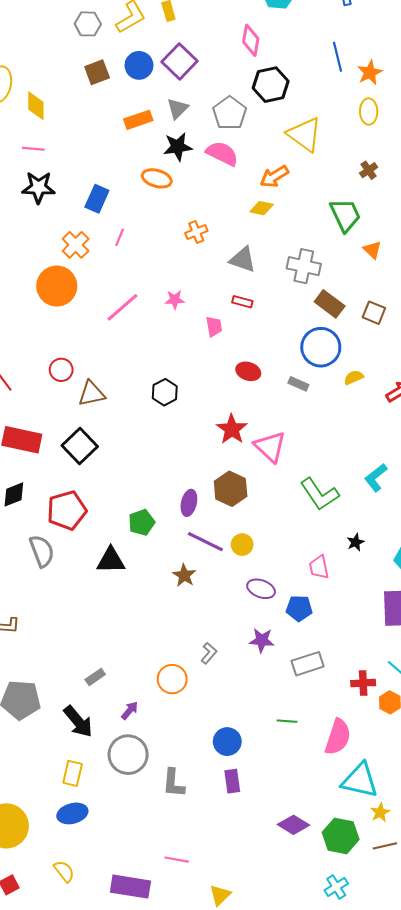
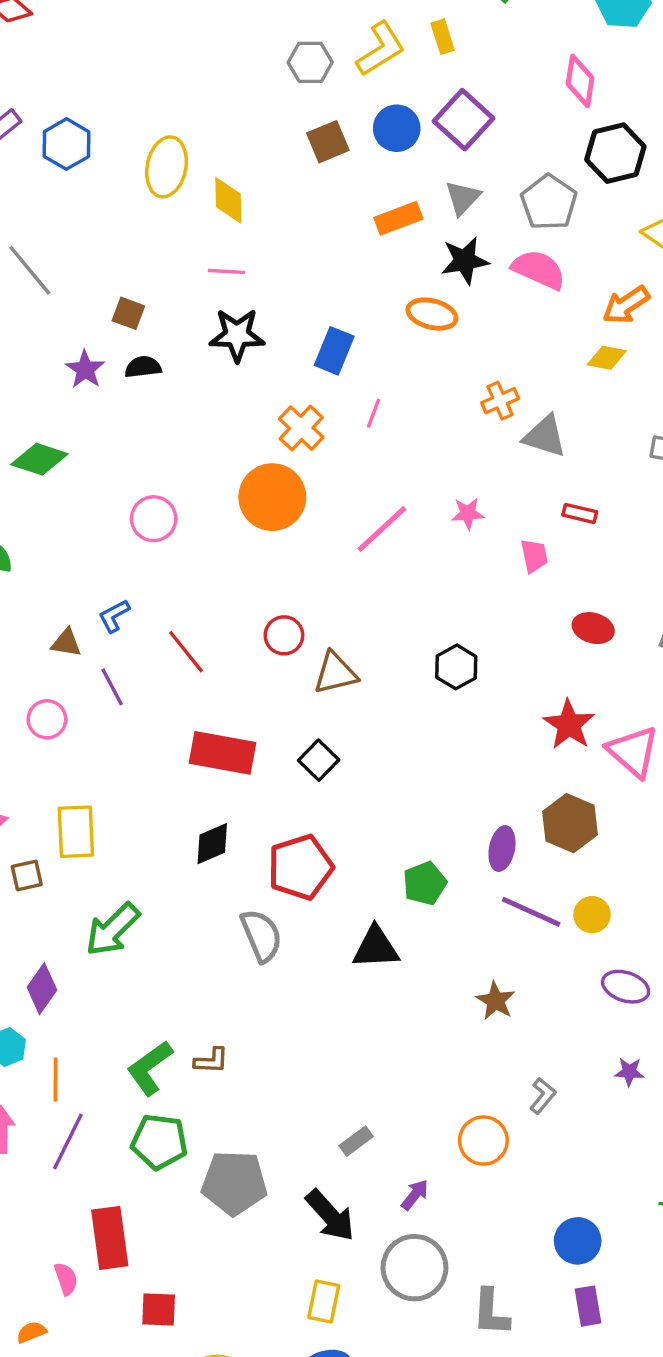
gray triangle: (243, 260) -> (545, 436), moved
black square: (80, 446) -> (319, 760), size x0.7
brown star: (184, 575) -> (496, 1001), moved
purple star: (262, 640) -> (629, 1072), size x0.7

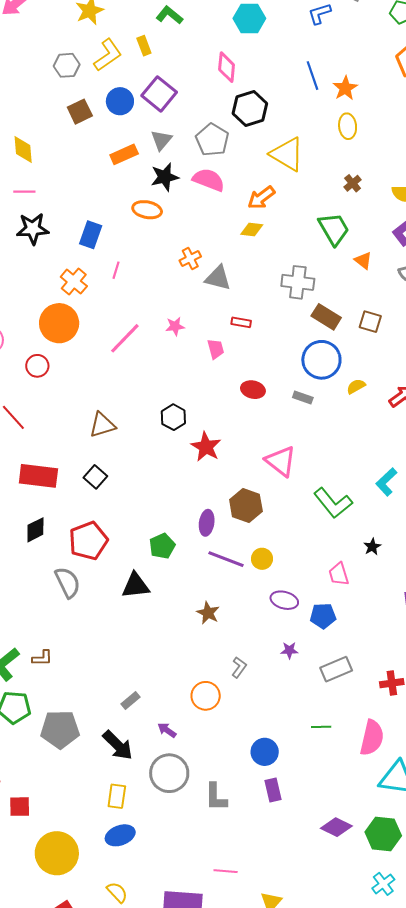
red circle: (284, 635) -> (37, 366), moved
red star: (569, 725) -> (206, 447), moved
purple arrow: (415, 1195) -> (167, 730), turned -90

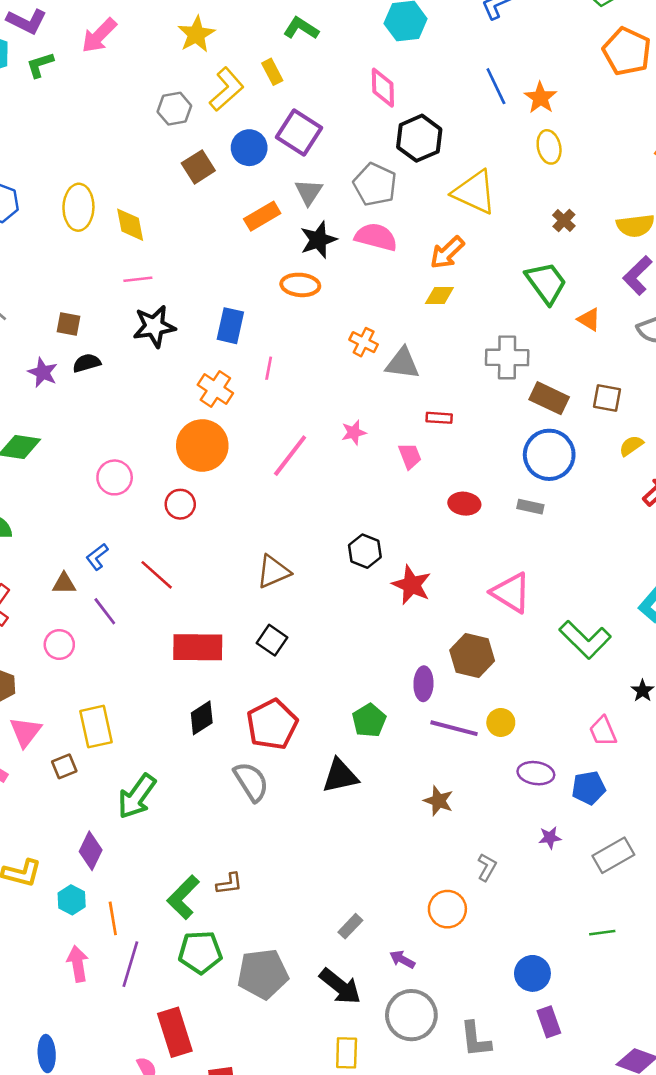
orange cross: (190, 258) -> (364, 342), turned -30
yellow semicircle: (356, 386) -> (631, 446), moved

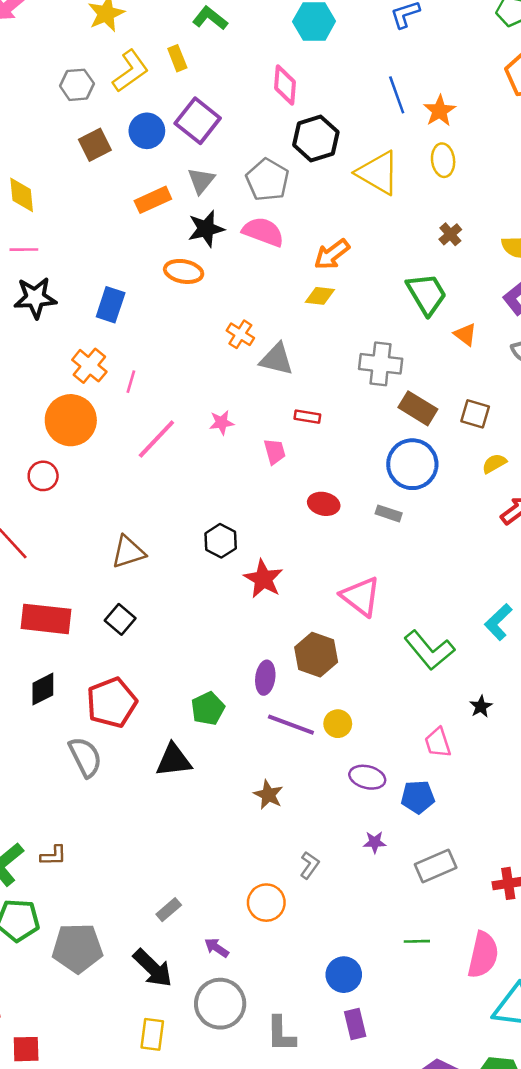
yellow triangle: (474, 192) -> (378, 173), moved
pink line: (269, 368) -> (131, 382), moved

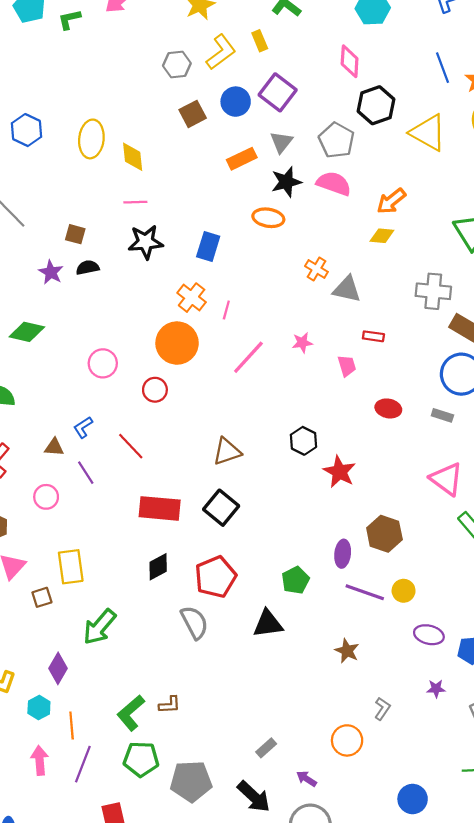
pink triangle: (361, 596) -> (446, 479), moved
black square: (120, 619) -> (221, 508), size x1.4

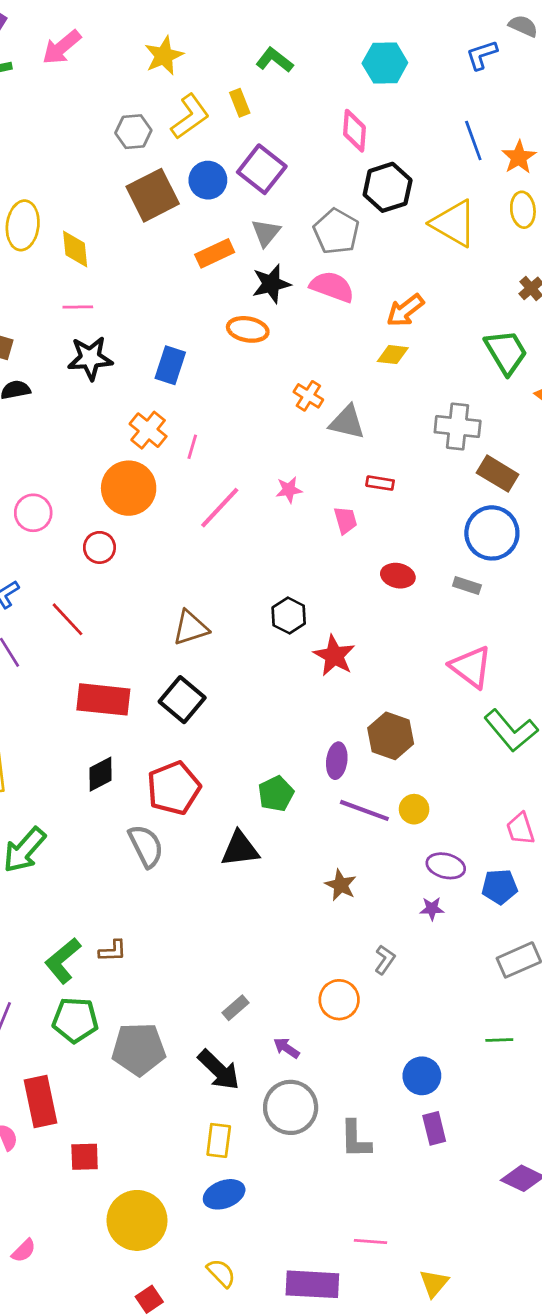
brown square: (193, 114) -> (153, 195), size x1.5
purple star: (436, 689) -> (432, 909), moved

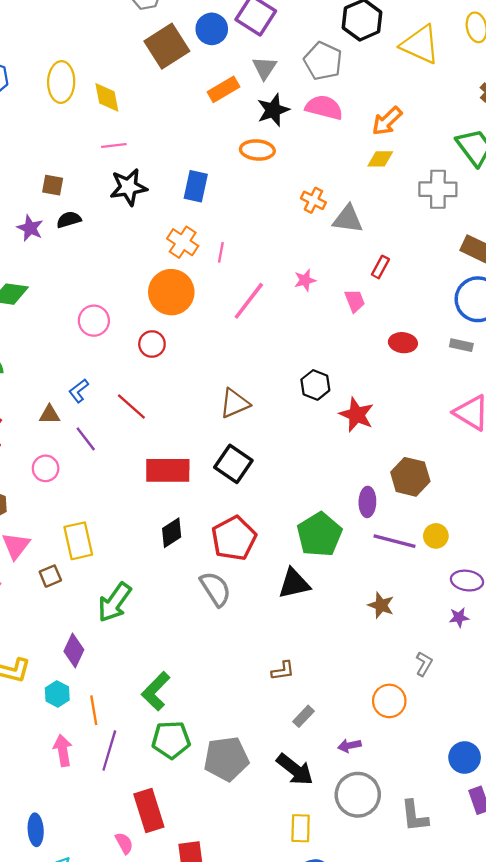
gray cross: (458, 427) -> (438, 189), moved
red rectangle: (380, 483) -> (380, 267), turned -65
green pentagon: (276, 794) -> (319, 535), size x1.5
brown L-shape: (113, 951) -> (283, 671), moved
purple arrow: (287, 1048) -> (349, 746), turned -40

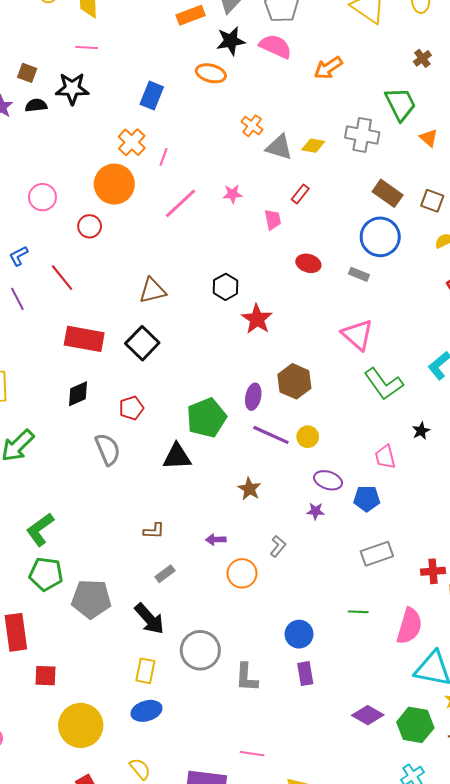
yellow diamond: (380, 159) -> (313, 146), moved
black star: (128, 187) -> (72, 89), moved
red pentagon: (234, 538) -> (131, 408), size x0.6
purple arrow: (349, 746) -> (216, 540), moved

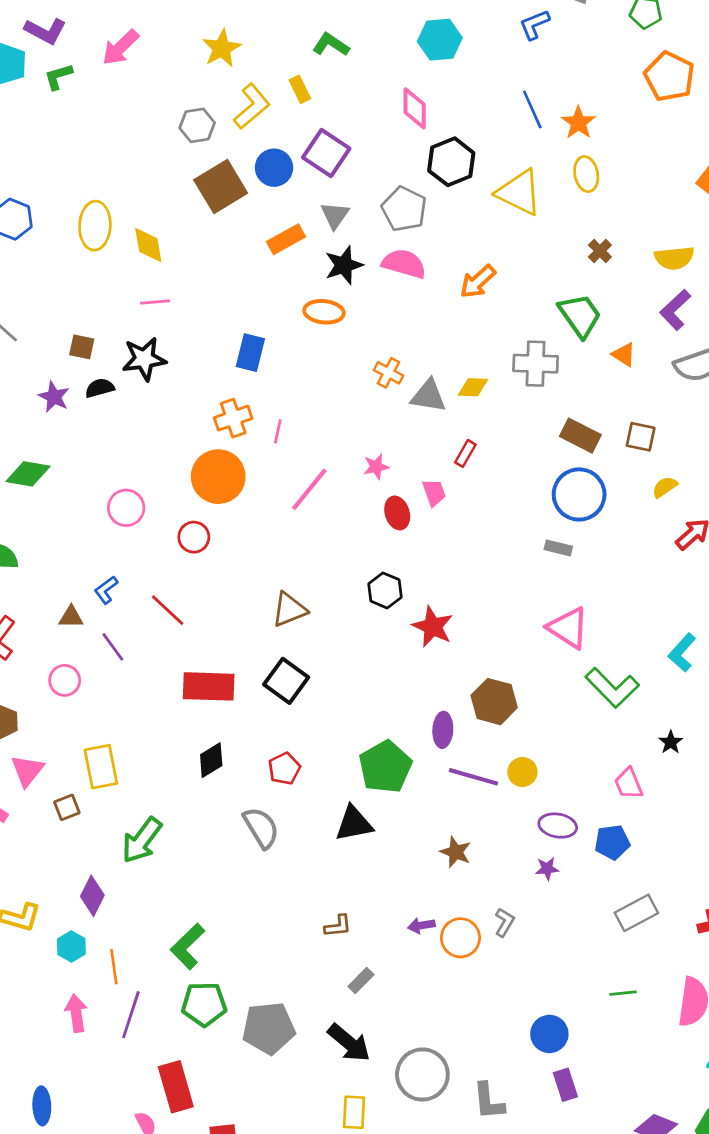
orange cross: (132, 142) -> (233, 418), turned 36
red ellipse: (308, 263) -> (397, 513), moved, turned 65
orange circle: (242, 573) -> (460, 938), moved

